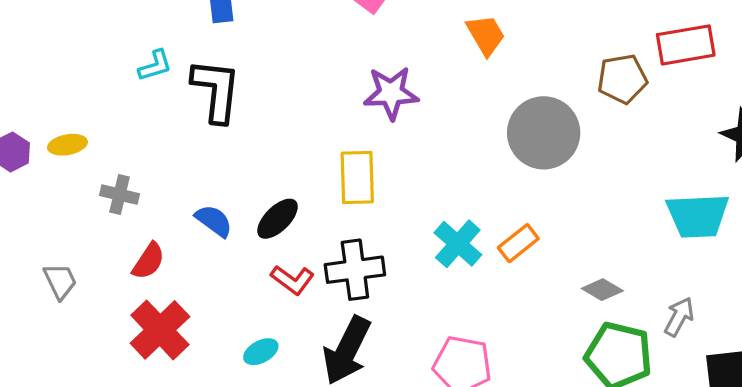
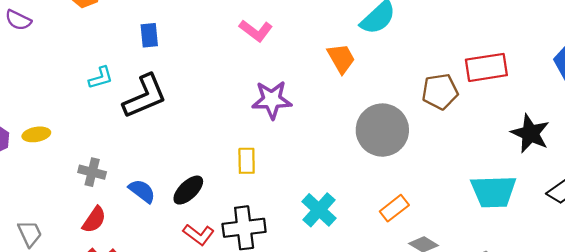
black L-shape: (216, 90) -> (145, 96), turned 60
yellow rectangle: (357, 178) -> (247, 161), size x0.7
gray cross: (119, 195) -> (92, 172), moved
orange rectangle: (518, 243) -> (394, 208), moved

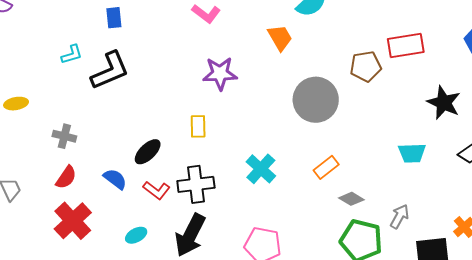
blue semicircle: (142, 191) -> (115, 179), moved
cyan trapezoid: (494, 192) -> (412, 153), size x0.7

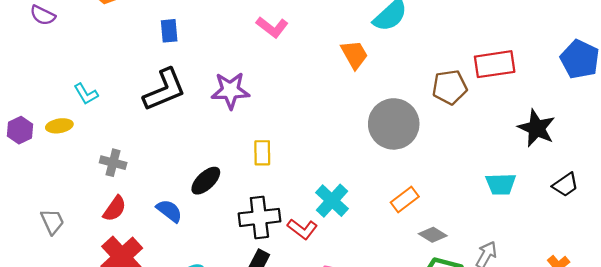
cyan L-shape: (72, 54) -> (86, 94), moved, turned 75
purple star: (220, 74) -> (230, 90), moved
red L-shape: (157, 190) -> (302, 229), moved

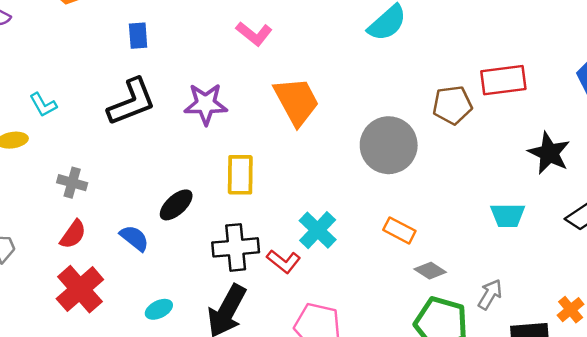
orange trapezoid: (354, 54) -> (296, 101), moved, size x1.5
yellow rectangle: (262, 153) -> (240, 175), size x1.4
orange rectangle: (405, 199) -> (399, 230), turned 64

